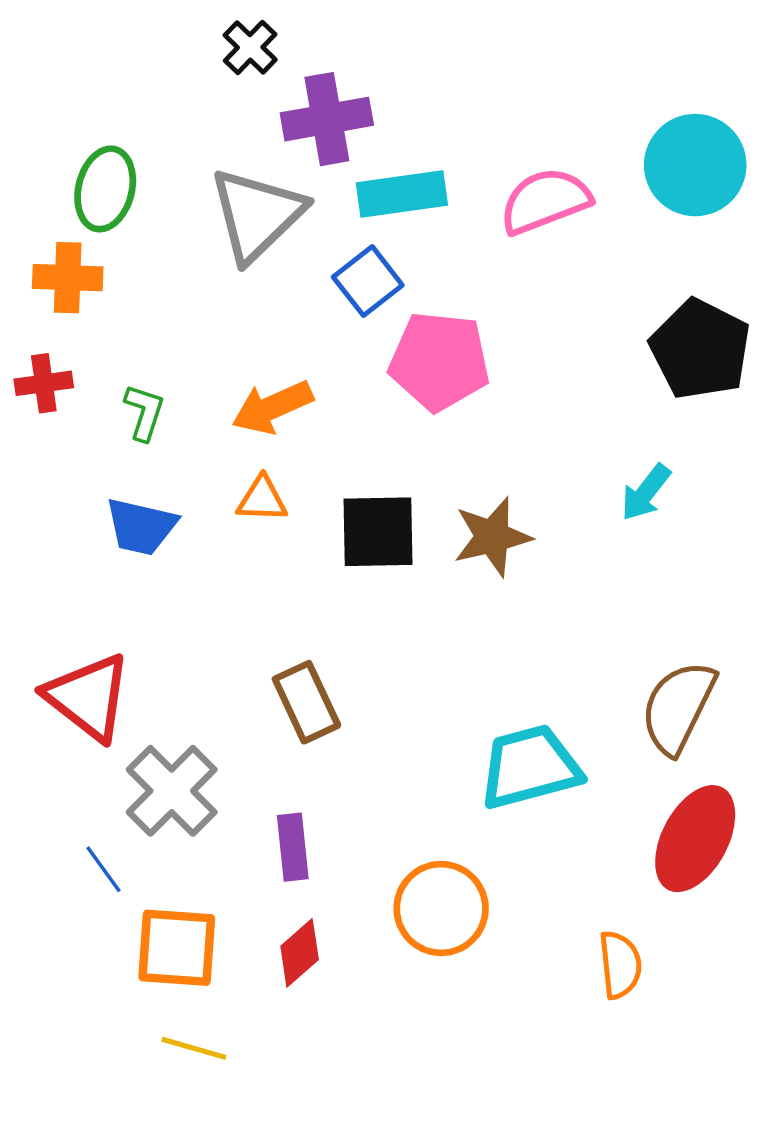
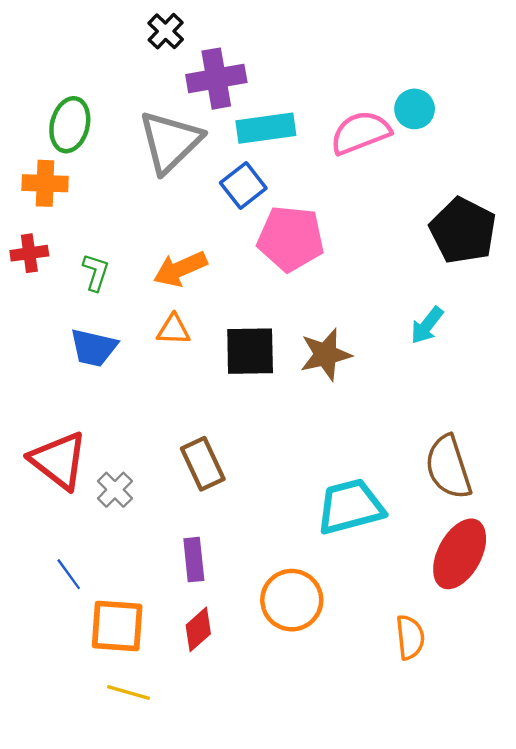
cyan circle: (695, 165) -> (415, 109), moved, size x0.6
brown semicircle: (678, 707) -> (448, 467), turned -44
gray cross: (172, 791) -> (115, 490), moved, size x0.6

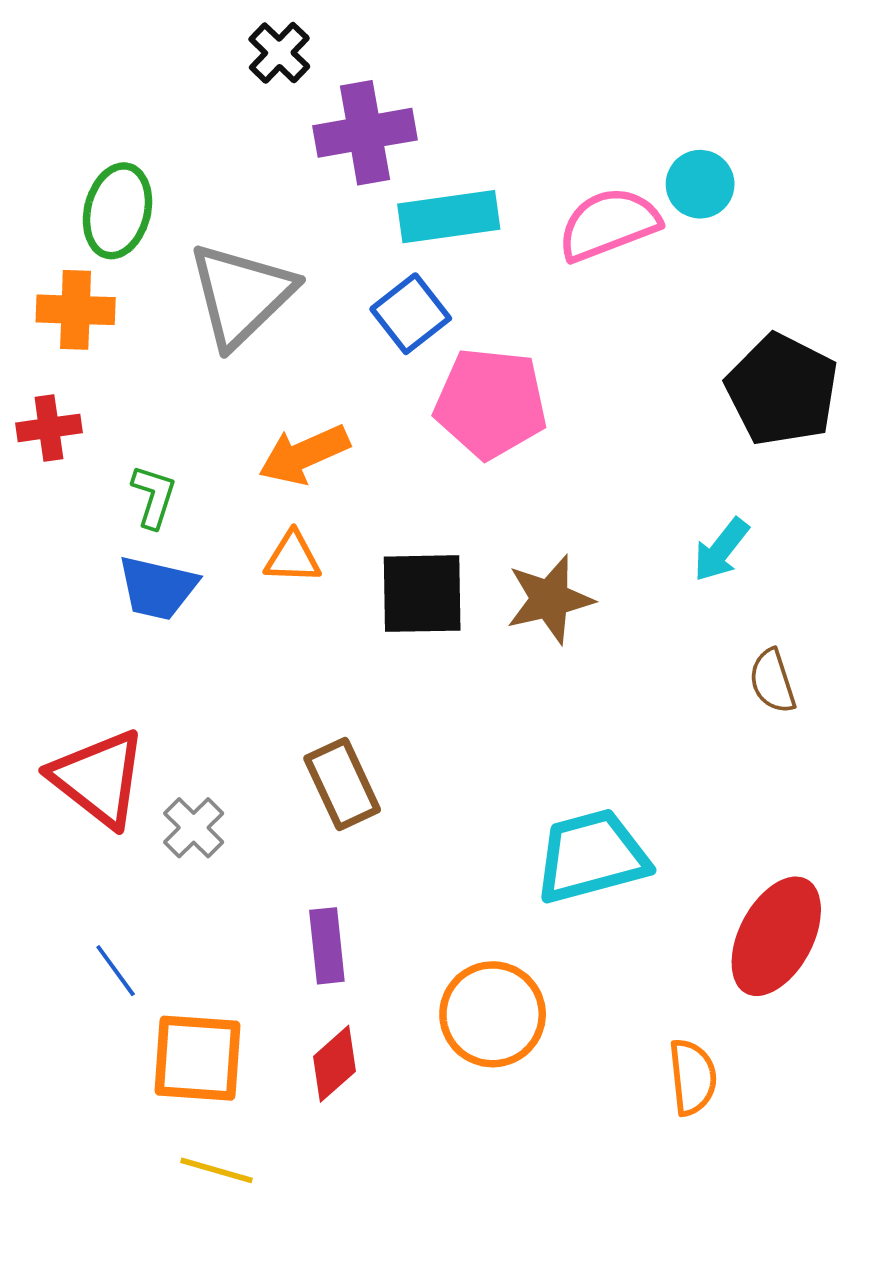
gray triangle: (170, 142) -> (241, 295), moved
green L-shape: (96, 272) -> (154, 496), moved
brown semicircle: (448, 467) -> (772, 681), moved, size x0.6

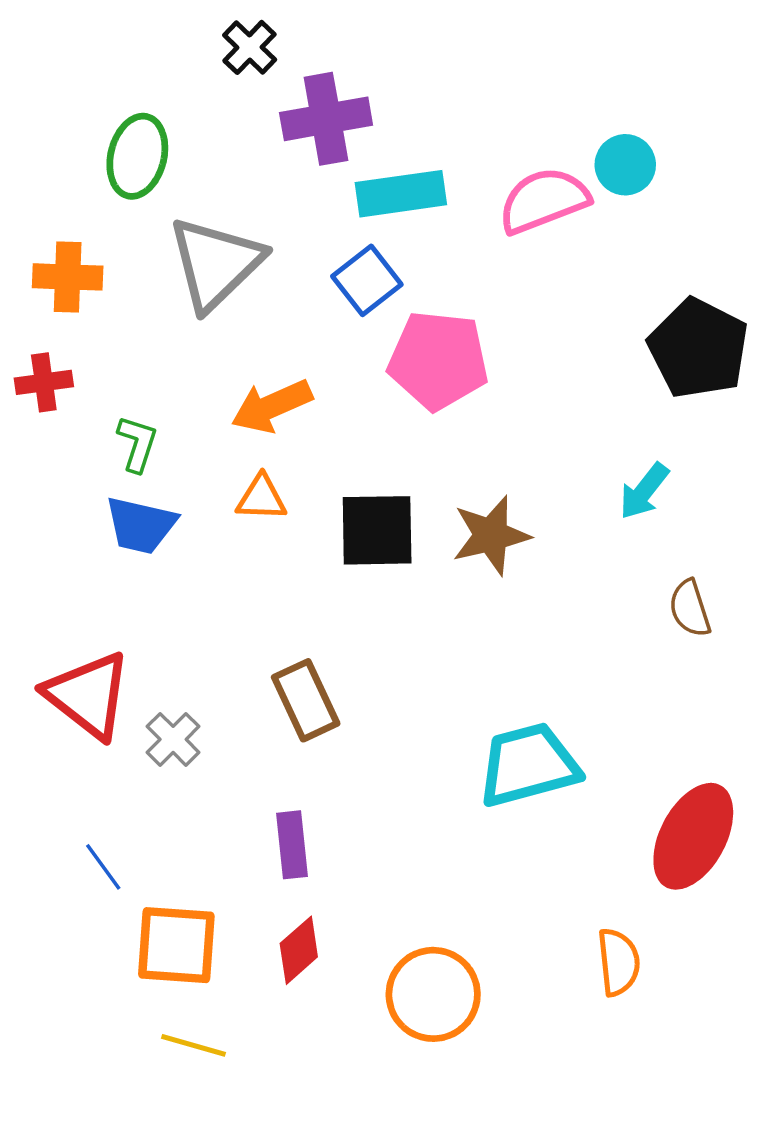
green ellipse: (117, 211) -> (137, 156), moved
orange circle: (493, 1014) -> (433, 994), moved

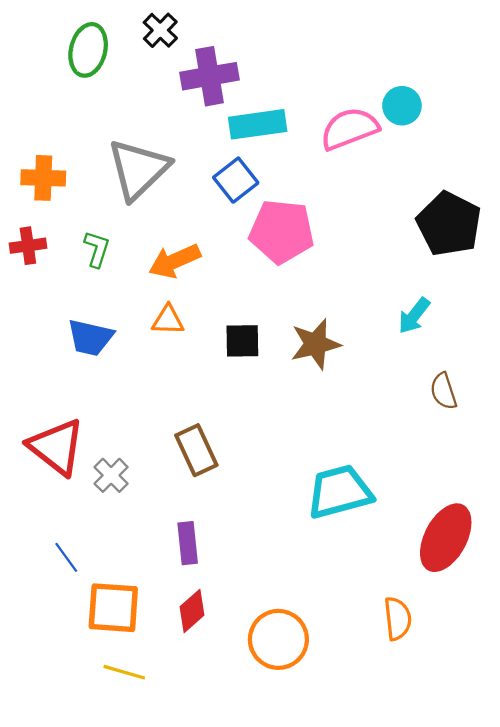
green ellipse: (137, 156) -> (88, 50), moved
green L-shape: (137, 444) -> (97, 249), moved
black square: (377, 530) -> (242, 341), size x0.7

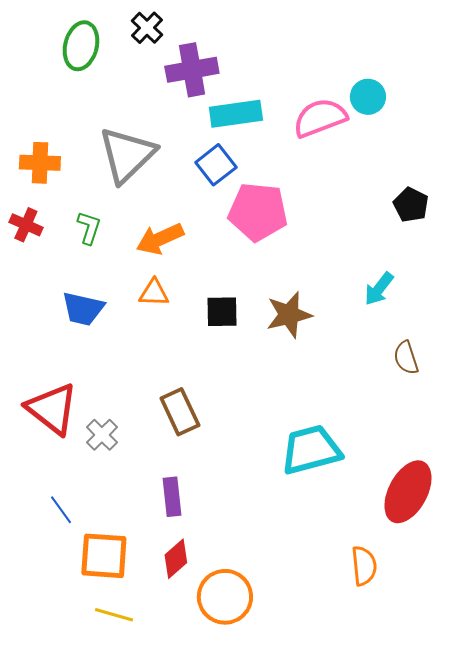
black pentagon: (449, 224) -> (411, 205), size x0.6
red cross: (28, 246) -> (26, 225), turned 32
orange circle: (278, 639) -> (225, 597), moved

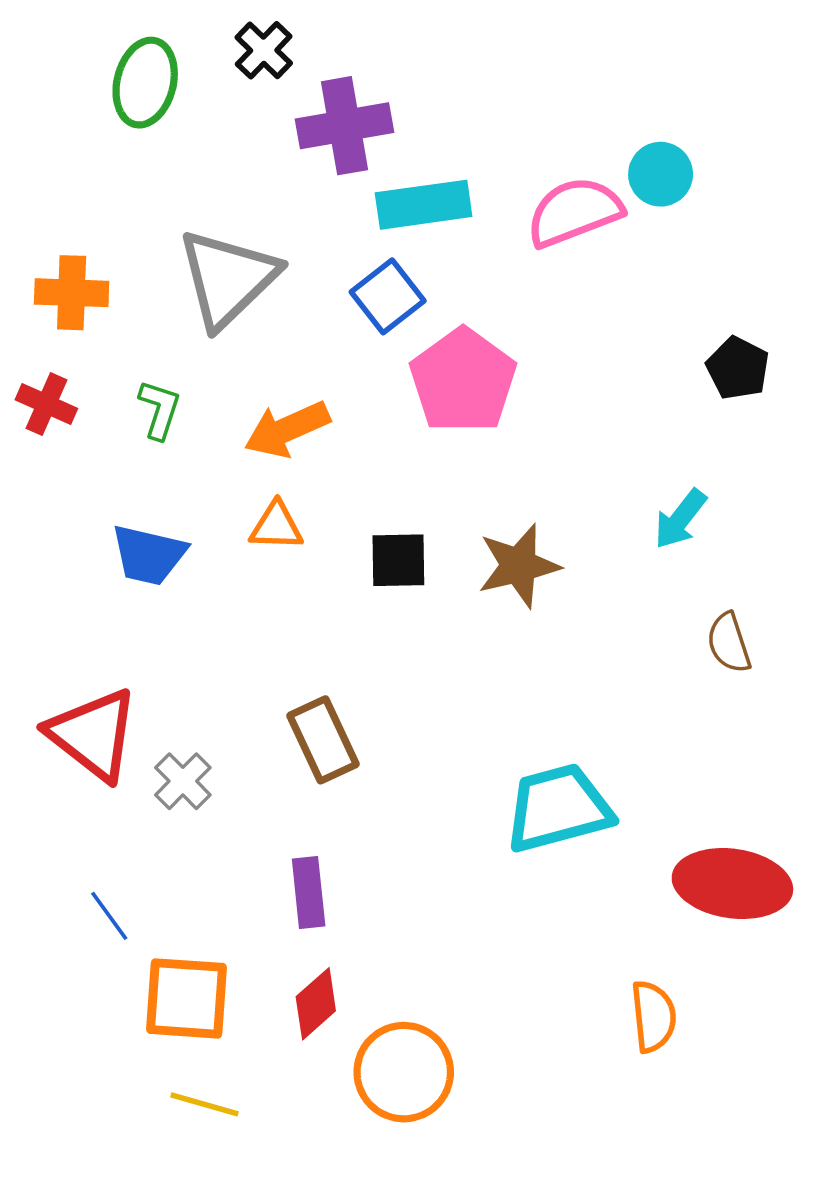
pink pentagon: (258, 212) -> (463, 381), turned 30
red ellipse: (408, 492) -> (732, 884), turned 70

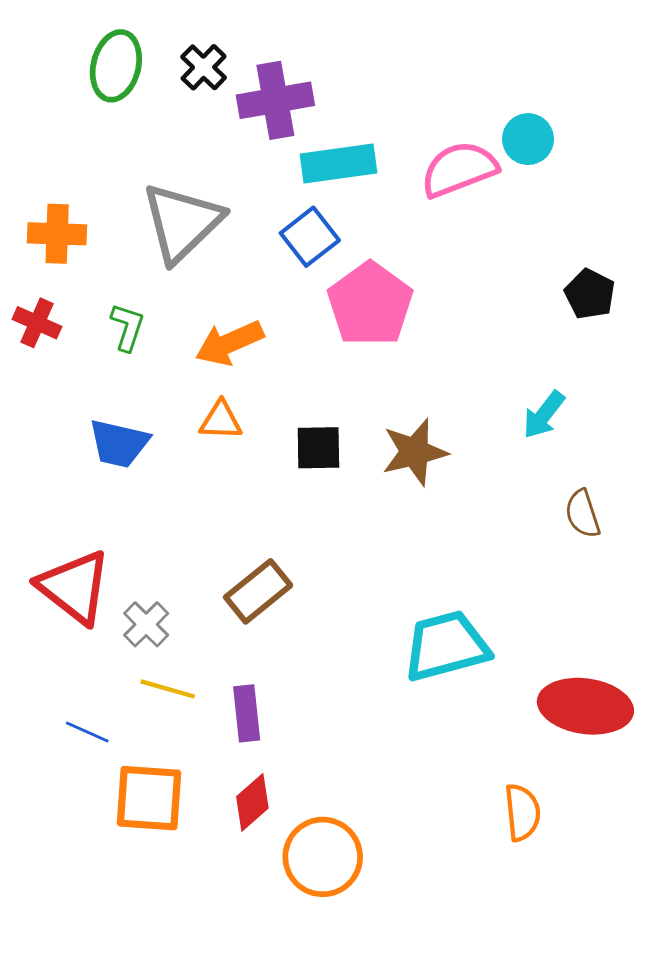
black cross: (264, 50) -> (204, 67), moved
brown rectangle: (323, 740) -> (258, 591), turned 76
blue line: (109, 916) -> (87, 732), turned -30
yellow line: (204, 1104) -> (168, 689), moved

